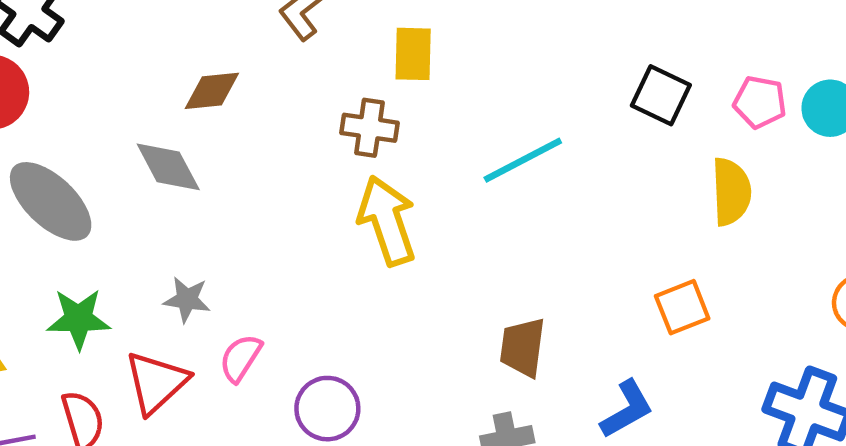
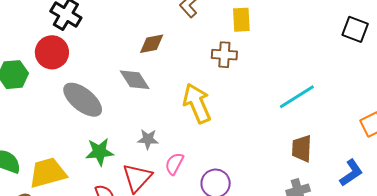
cyan line: (523, 160) -> (297, 97), moved
yellow arrow: (387, 221) -> (197, 103), moved

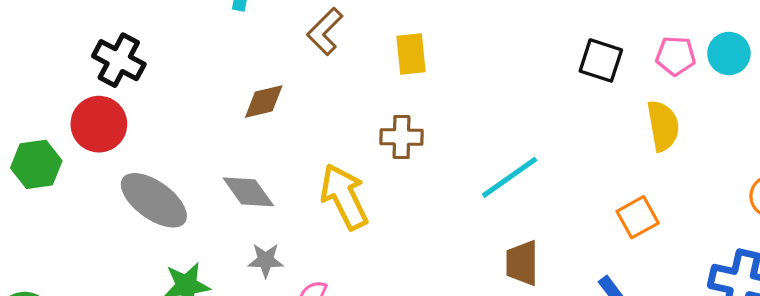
brown cross: (224, 55) -> (401, 137), moved
gray diamond: (135, 80) -> (248, 192), moved

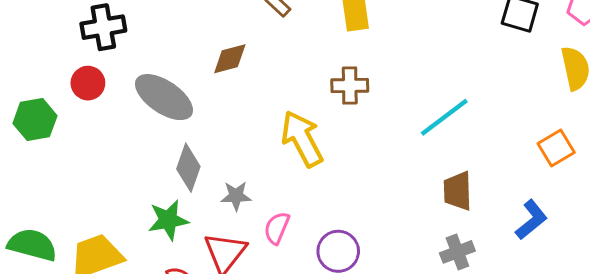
black cross: (119, 60) -> (103, 27), turned -36
red circle: (99, 124) -> (88, 83), size x0.7
gray diamond: (248, 192) -> (188, 168), moved, turned 57
gray ellipse: (154, 200) -> (164, 97), moved

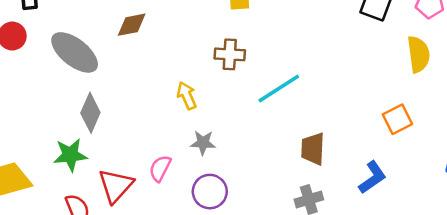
cyan line: (444, 117) -> (279, 88), moved
yellow arrow: (302, 139) -> (187, 96), size x0.6
gray star: (236, 196) -> (203, 143), moved

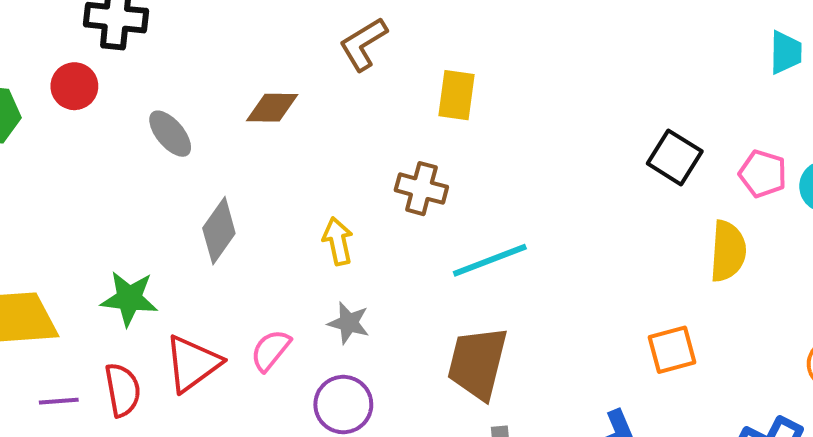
gray ellipse: (75, 52) -> (170, 134), size x0.6
gray diamond: (90, 113) -> (219, 231), moved
brown trapezoid: (313, 149) -> (478, 363), moved, size x1.4

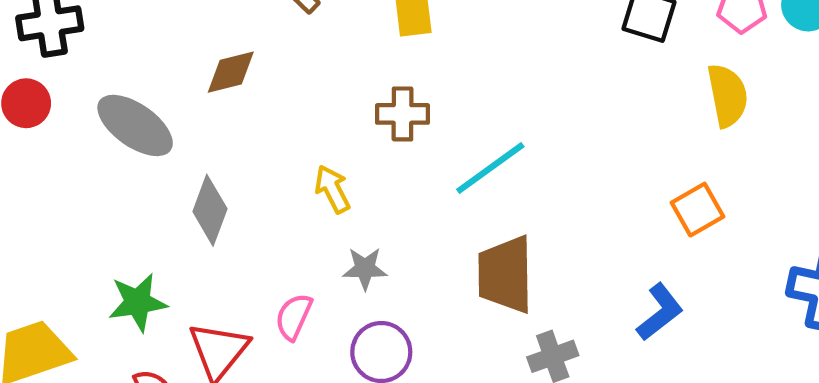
gray ellipse: (170, 134) -> (135, 125), size x1.5

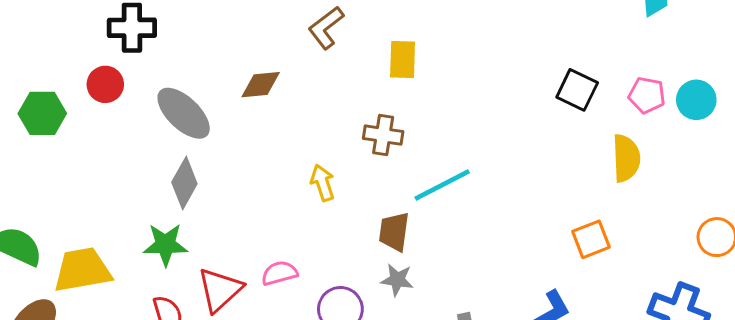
gray diamond: (210, 210) -> (184, 183), moved
gray star: (365, 269) -> (397, 280), moved
brown trapezoid: (505, 274) -> (394, 232), moved, size x0.7
pink semicircle: (294, 317) -> (279, 273), turned 42

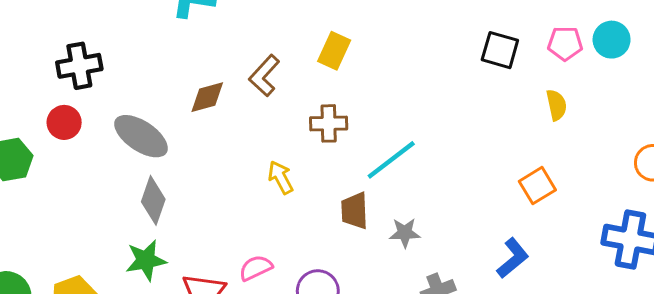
brown L-shape: (326, 28) -> (264, 76), moved
yellow rectangle: (403, 60) -> (334, 51), turned 33
yellow semicircle: (626, 158) -> (556, 105), size x0.7
gray star: (397, 280) -> (405, 233), moved

